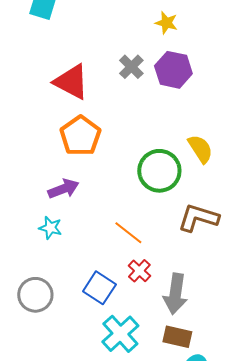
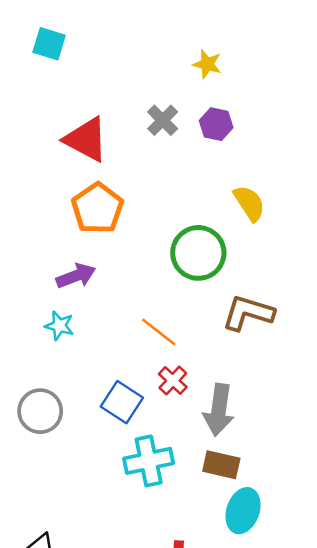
purple hexagon: (173, 70) -> (216, 124), size x0.7
yellow semicircle: (200, 149) -> (249, 203), moved
cyan cross: (120, 334) -> (149, 461), turned 30

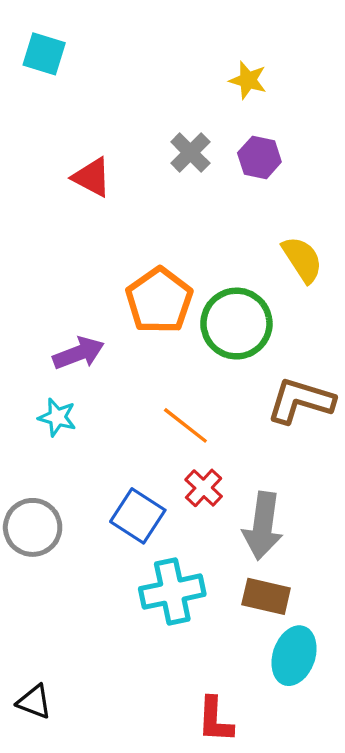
red triangle: (86, 139) -> (92, 177), size x0.7
orange pentagon: (98, 208) -> (159, 301), moved

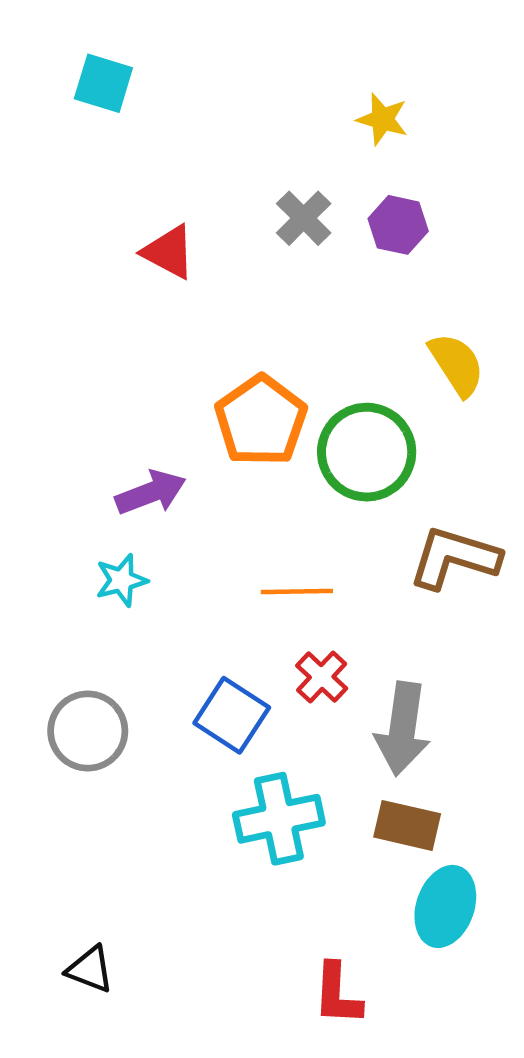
cyan star: (57, 417) -> (121, 580), turned -30
orange line: (185, 425) -> (297, 592), turned -39

